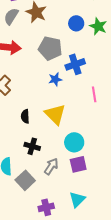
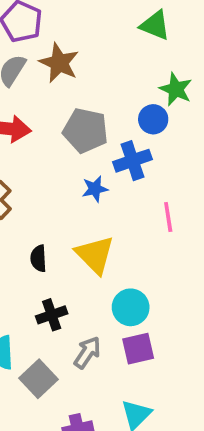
blue circle: (76, 23) -> (153, 119), moved
black cross: (32, 146) -> (52, 315), turned -35

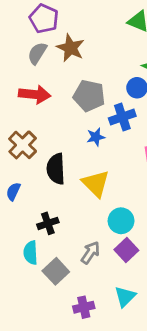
black semicircle: (38, 258) -> (56, 169), moved, size x1.6
black cross: (52, 315) -> (48, 223), moved
purple square: (138, 349) -> (126, 250), turned -30

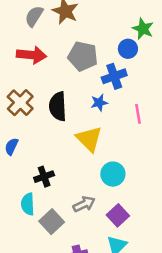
blue star: (96, 137) -> (99, 103), moved
black semicircle: (56, 169) -> (58, 106), moved
purple square: (126, 250) -> (118, 215), moved
gray arrow: (90, 253) -> (84, 204), turned 30

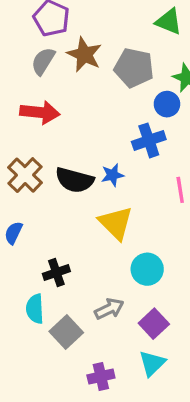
gray pentagon: (83, 56) -> (134, 68), moved
blue star: (99, 103) -> (113, 175), moved
black semicircle: (58, 106) -> (75, 180), turned -72

